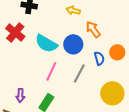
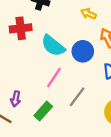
red cross: (15, 33) -> (21, 28), turned 36
gray line: (79, 73) -> (77, 97), moved

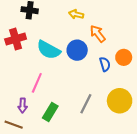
pink line: (54, 78) -> (37, 83), moved
gray line: (77, 97) -> (86, 104), moved

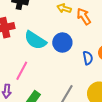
orange arrow: (98, 34) -> (84, 16), moved

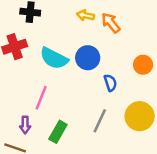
blue semicircle: (88, 58) -> (110, 83), moved

